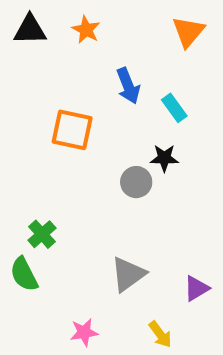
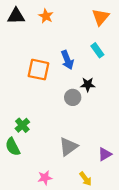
blue arrow: (128, 86) -> (67, 60), moved
cyan rectangle: (174, 108) -> (97, 50), moved

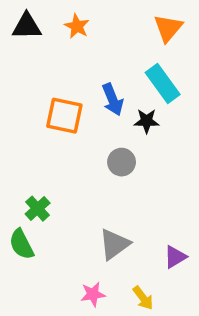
cyan rectangle: (97, 50) -> (163, 83), size x1.5
black star: (88, 85) -> (147, 121), moved
pink star: (45, 178) -> (93, 294), moved

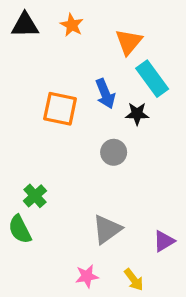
orange triangle: (168, 28) -> (129, 42), moved

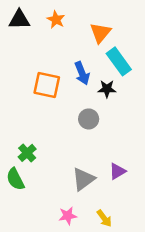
purple triangle: (164, 241) -> (117, 171), moved

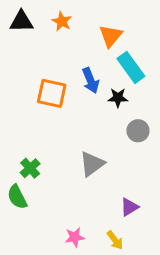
gray circle: (89, 119) -> (138, 131), moved
purple triangle: (117, 171) -> (129, 207), moved
gray triangle: (83, 179) -> (92, 164), moved

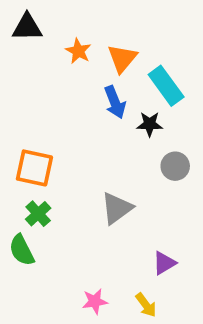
orange star: (62, 21) -> (78, 51), moved
orange triangle: (111, 36) -> (122, 58), moved
orange square: (52, 93) -> (34, 168), moved

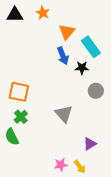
orange star: (78, 51) -> (43, 13), moved
gray triangle: (117, 208) -> (64, 114), turned -36
pink star: (95, 301) -> (61, 165), moved

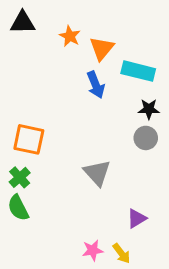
orange star: (43, 13) -> (70, 36), moved
cyan rectangle: (91, 47) -> (138, 71), turned -40
black star: (82, 68) -> (149, 109), moved
green cross: (21, 117) -> (20, 177), moved

